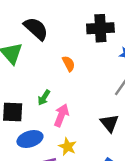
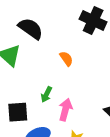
black cross: (100, 28) -> (93, 21), turned 35

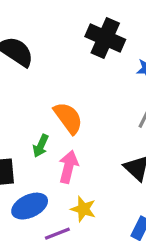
orange semicircle: (66, 59) -> (68, 118), moved, size x1.5

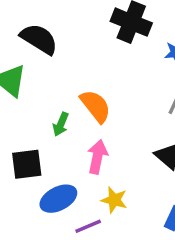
green arrow: (41, 146) -> (61, 124), moved

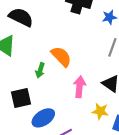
pink arrow: (97, 157) -> (80, 87), moved
yellow star: (114, 200) -> (100, 111), moved

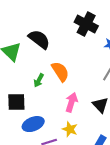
black semicircle: (21, 17) -> (39, 39), moved
yellow star: (100, 111) -> (70, 129), moved

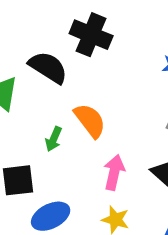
black cross: (86, 24) -> (91, 35), moved

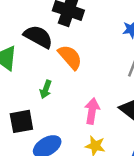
orange semicircle: (90, 121) -> (70, 57), moved

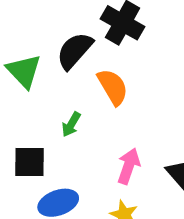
black semicircle: (38, 37) -> (75, 51), turned -88

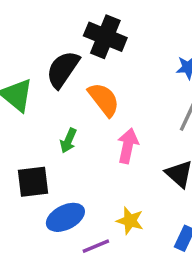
pink arrow: (129, 166) -> (128, 146), moved

